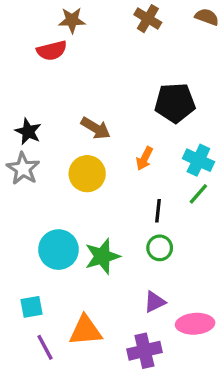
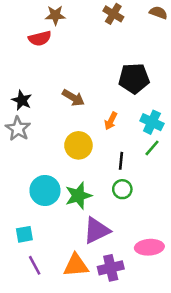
yellow circle: (87, 174) -> (78, 145), moved
purple triangle: (155, 302) -> (97, 230), moved, size x1.6
orange triangle: (85, 330) -> (76, 265), moved

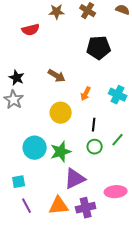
brown star: (55, 15) -> (57, 12), moved
black pentagon: (134, 78) -> (99, 48), moved
green line: (152, 148) -> (118, 140), moved

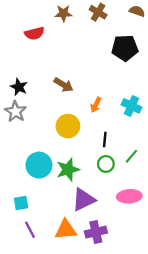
black pentagon: (99, 48) -> (125, 48), moved
pink ellipse: (116, 192) -> (129, 196), moved

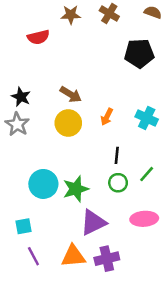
yellow circle: (68, 126) -> (68, 123), moved

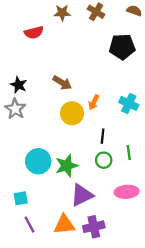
yellow circle: (68, 123) -> (72, 113), moved
green line: (147, 174) -> (129, 153), turned -48

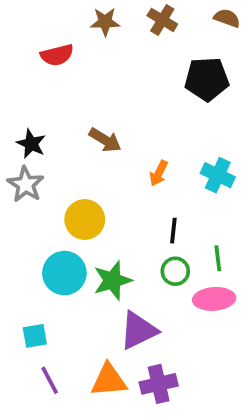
yellow circle: (72, 113) -> (85, 219), moved
pink ellipse: (127, 192) -> (214, 299), moved

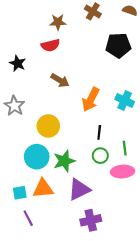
brown star: (105, 22) -> (58, 22), moved
red semicircle: (57, 55) -> (50, 45), moved
black star: (31, 144) -> (18, 63), moved
orange arrow: (159, 173) -> (91, 99), size x1.6
orange triangle: (109, 380) -> (43, 188), moved

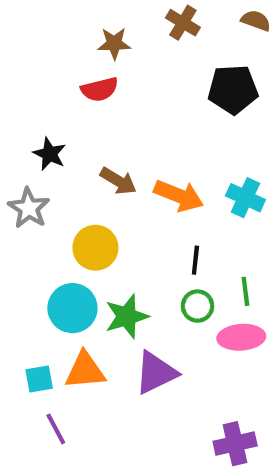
black star: (18, 63) -> (50, 154), moved
brown arrow: (60, 80) -> (118, 181), moved
orange arrow: (91, 99) -> (179, 196), turned -95
purple cross: (91, 220) -> (235, 444), moved

